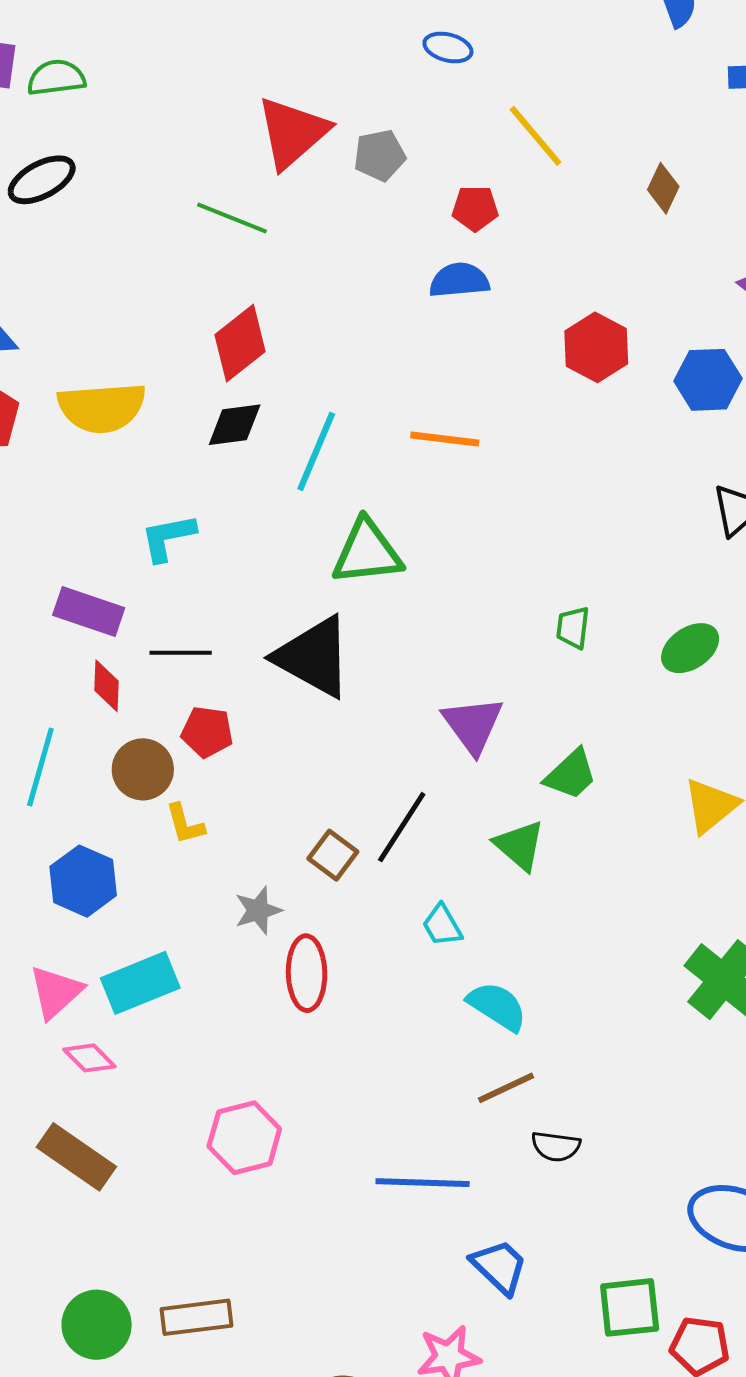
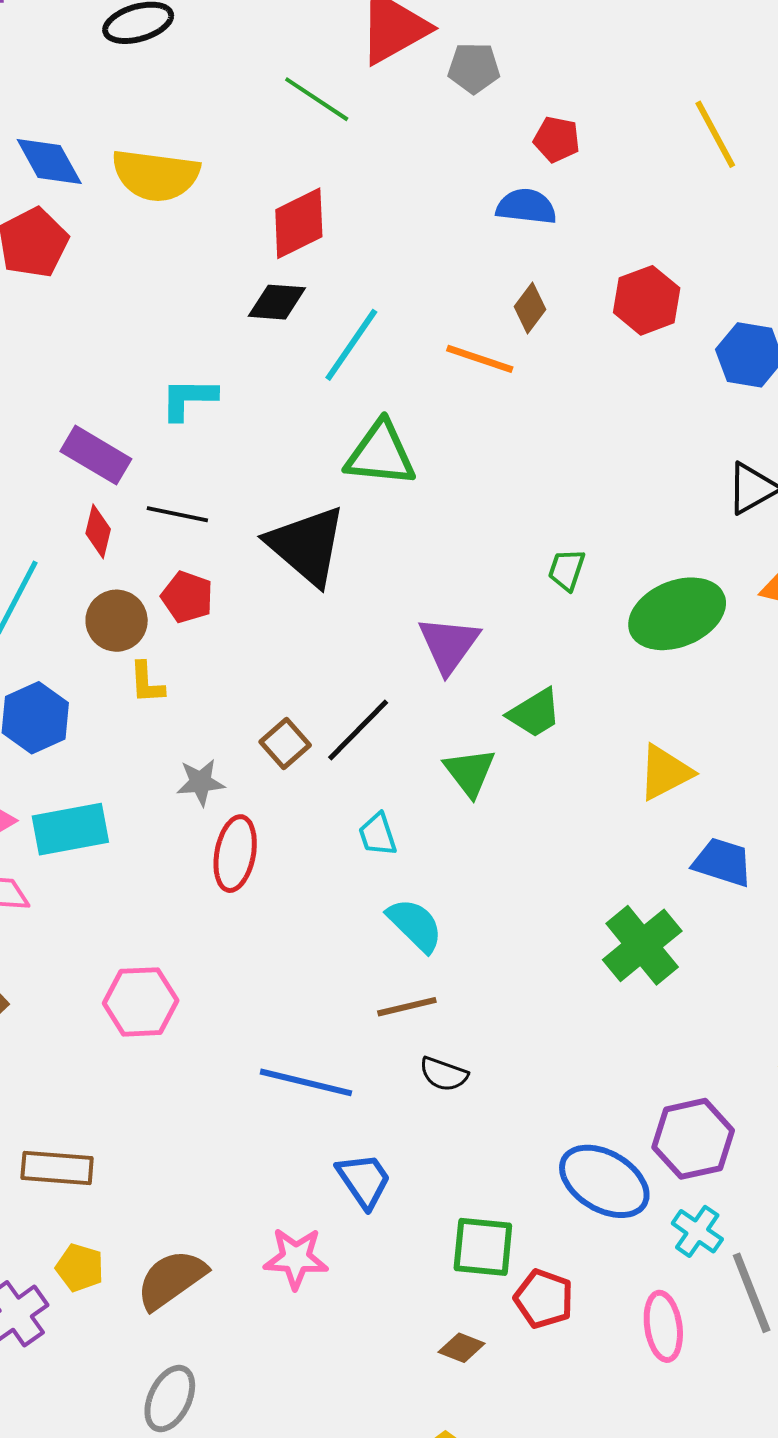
yellow line: (535, 136) -> (715, 134), moved
brown diamond: (663, 188) -> (530, 308), moved
yellow semicircle: (102, 408) -> (156, 175), moved
green ellipse: (690, 648) -> (677, 614), size x1.6

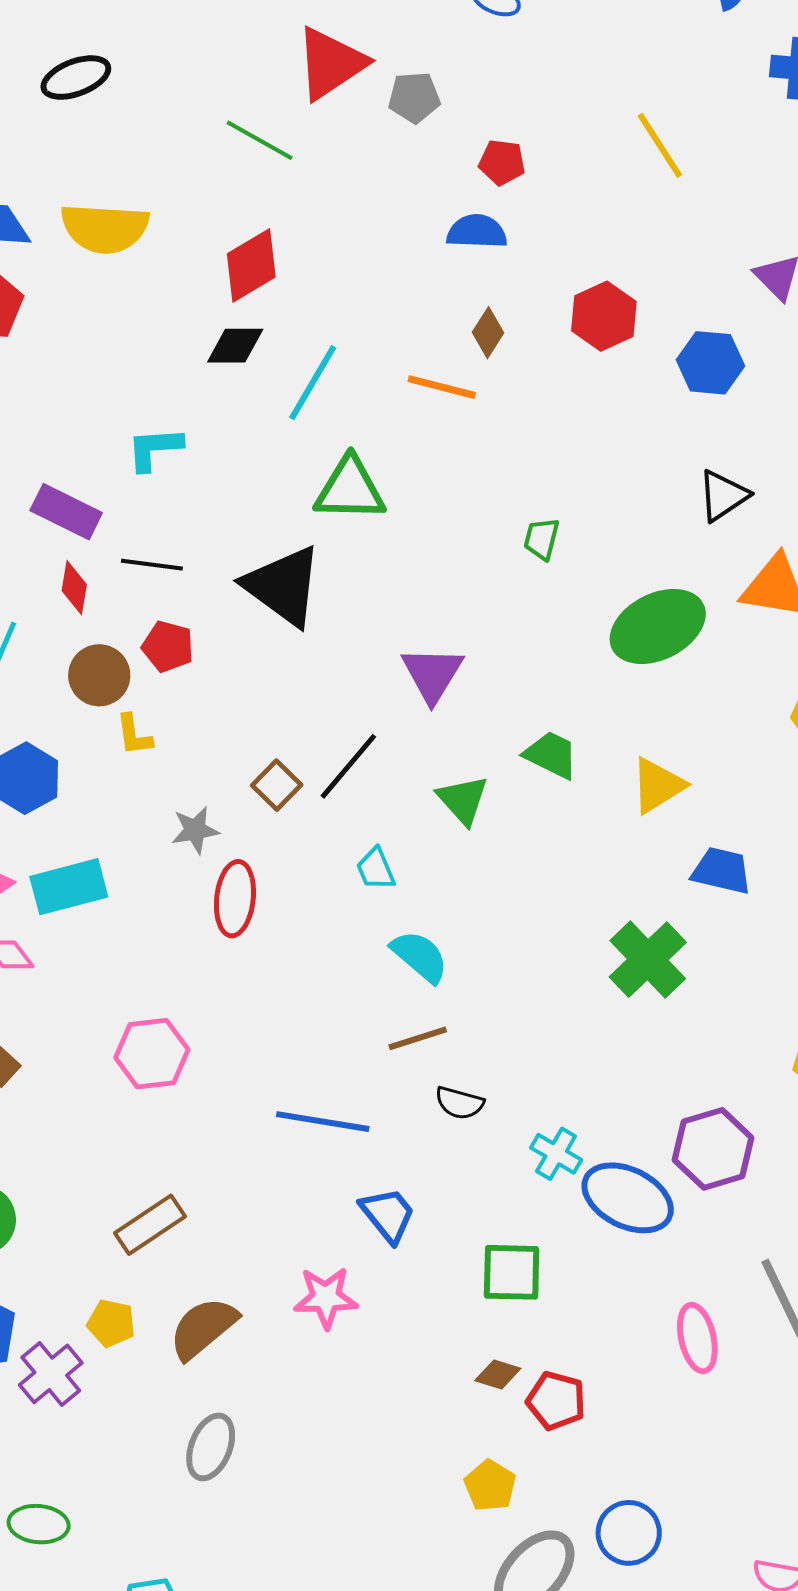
green trapezoid: (567, 570) -> (542, 539), moved
green trapezoid: (535, 713) -> (551, 755), moved, turned -118
brown rectangle: (57, 1168) -> (150, 1225), moved, turned -34
cyan cross: (697, 1231) -> (556, 1154), moved
red pentagon: (544, 1299) -> (556, 1401), moved

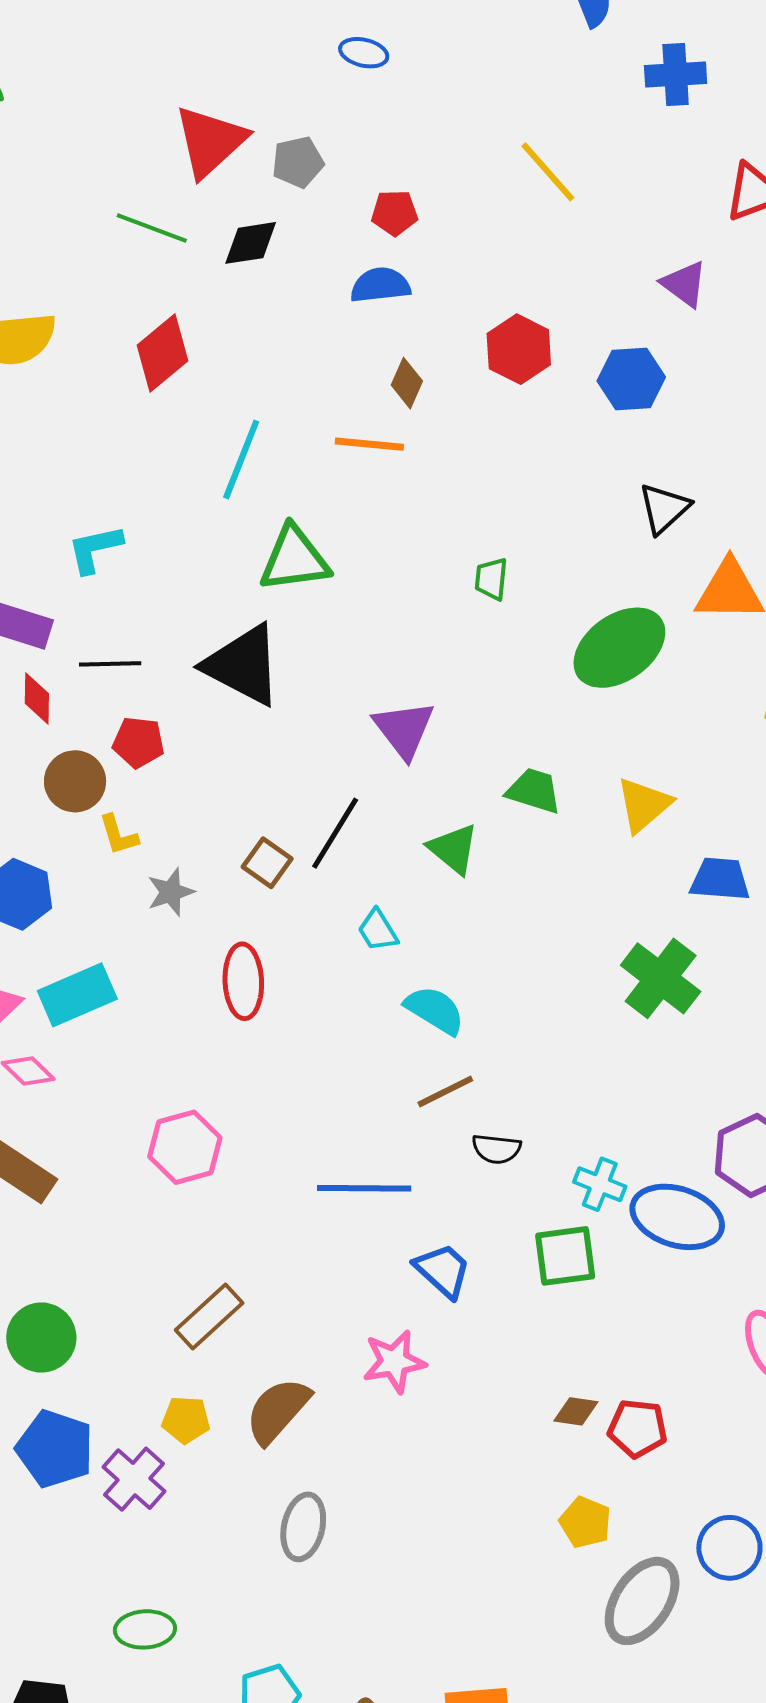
black diamond: (235, 346) -> (251, 243), moved
gray star: (195, 830) -> (171, 892), moved
green square: (512, 1272) -> (565, 1256), moved

